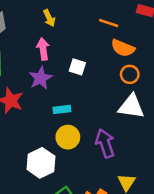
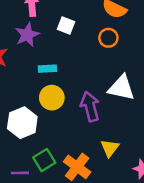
orange circle: (130, 74) -> (108, 38), moved
white triangle: (131, 107) -> (121, 88), moved

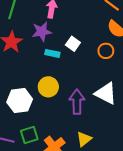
white square: (66, 26) -> (73, 44), moved
cyan rectangle: (47, 69) -> (52, 53), moved

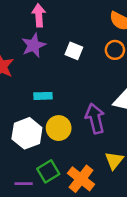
cyan rectangle: (52, 53) -> (43, 96), moved
yellow circle: (48, 87) -> (59, 128), moved

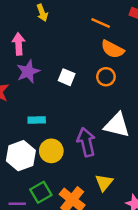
pink arrow: (39, 15) -> (19, 44), moved

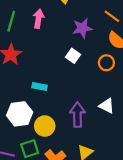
purple star: (28, 72) -> (82, 28), moved
white triangle: (117, 125) -> (107, 106), size x0.7
yellow circle: (51, 151) -> (45, 126), moved

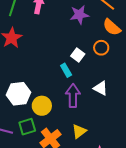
white square: (73, 56) -> (78, 55), moved
cyan rectangle: (40, 87) -> (66, 70), moved, turned 48

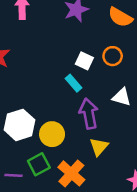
orange circle: (101, 48) -> (113, 56), moved
yellow triangle: (79, 131) -> (99, 147), moved

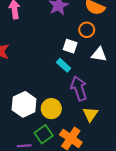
orange circle: (113, 56) -> (87, 30), moved
white triangle: (122, 97) -> (99, 54), moved

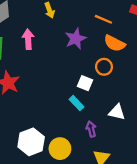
white triangle: (99, 54) -> (117, 112), moved
purple arrow: (79, 88) -> (91, 129), size x0.6

